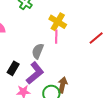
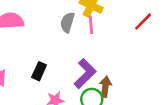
gray semicircle: (38, 51) -> (67, 22), moved
purple L-shape: (35, 73) -> (85, 74), moved

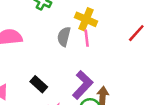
black rectangle: (39, 71) -> (39, 84), turned -70

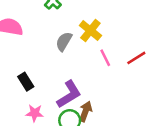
pink line: (87, 38) -> (105, 58), moved, turned -35

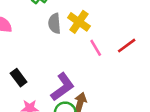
gray semicircle: (64, 41) -> (54, 23), moved, turned -30

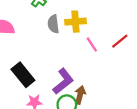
yellow cross: (79, 22) -> (75, 22), turned -36
black rectangle: (19, 78) -> (23, 75), size x1.5

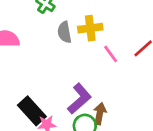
black rectangle: (23, 75) -> (32, 111), moved

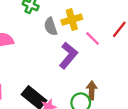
purple L-shape: (79, 99) -> (68, 55), moved

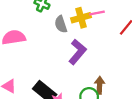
pink line: (93, 38) -> (97, 13), moved, turned -56

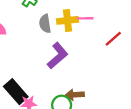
brown arrow: (100, 85) -> (75, 95), turned -105

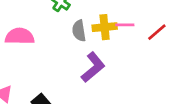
red line: (113, 39) -> (157, 32), moved

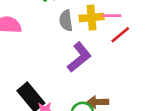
red line: (157, 32) -> (120, 35), moved

